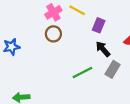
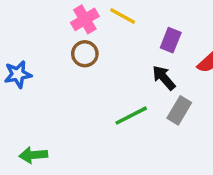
purple rectangle: (99, 25) -> (171, 40), moved

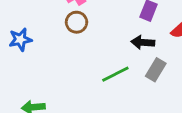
black arrow: (164, 78) -> (143, 42), turned -45

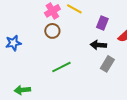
green line: (115, 74) -> (61, 67), moved

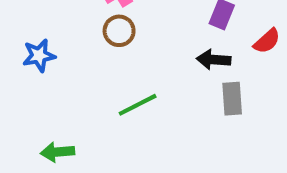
gray rectangle: (107, 64) -> (232, 99), turned -35

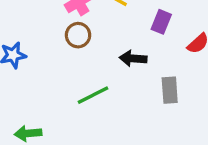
black arrow: (214, 60) -> (133, 58), moved

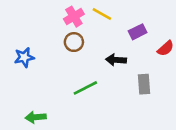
purple rectangle: (161, 22) -> (138, 32), turned 42

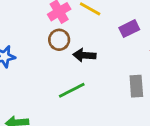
black arrow: (116, 60) -> (84, 55), moved

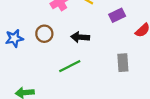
brown circle: (59, 40) -> (44, 34), moved

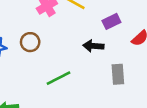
black arrow: (80, 37) -> (93, 46), moved

